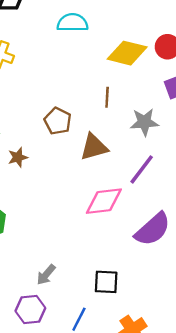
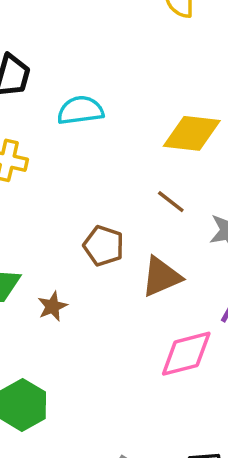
cyan semicircle: (73, 23) -> (80, 110), moved
brown line: (107, 97) -> (171, 202), turned -48

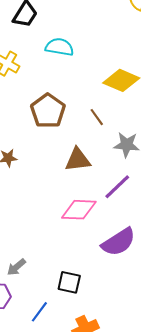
brown pentagon: (104, 246) -> (48, 111), moved, size x1.4

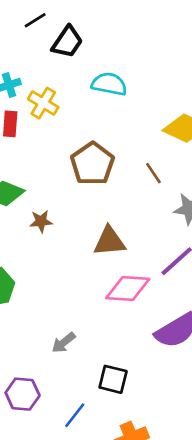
brown triangle: (78, 160) -> (109, 241), moved
gray arrow: (16, 267) -> (64, 343), moved

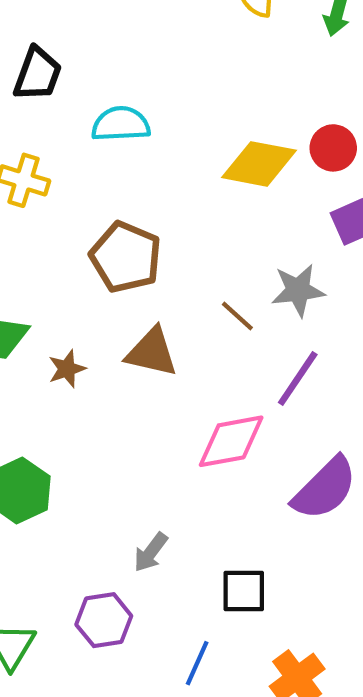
brown line: (153, 173) -> (237, 316), moved
brown triangle: (109, 241) -> (152, 352), moved, turned 32
purple hexagon: (23, 394) -> (104, 620), moved

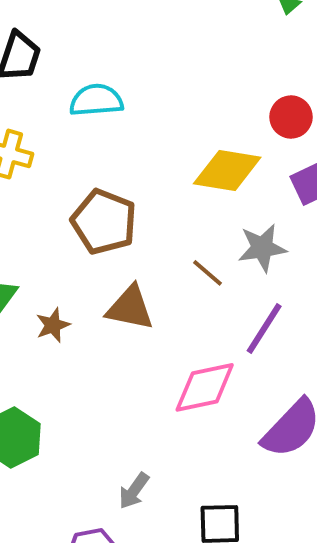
yellow diamond: (259, 164) -> (227, 170), moved

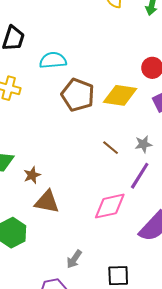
brown pentagon: (104, 222) -> (78, 95), moved
gray star: (262, 248) -> (143, 144), moved, size x0.7
brown triangle: (130, 308) -> (47, 202), moved

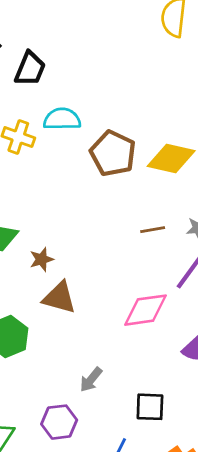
cyan semicircle: (53, 60) -> (62, 119), moved
brown line: (111, 148) -> (153, 230), turned -54

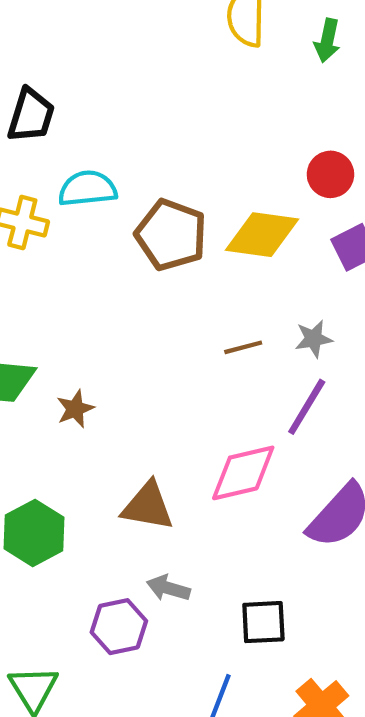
brown triangle: (59, 298) -> (148, 506), moved
gray arrow: (91, 380) -> (168, 588), turned 72
purple hexagon: (59, 422) -> (119, 627), moved

